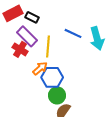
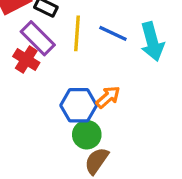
yellow line: (48, 46) -> (77, 33), moved
orange arrow: (40, 68) -> (108, 97), moved

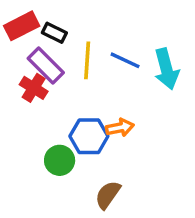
orange arrow: (108, 97) -> (120, 128), turned 30
green circle: (87, 135) -> (60, 160), moved

